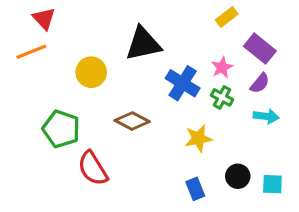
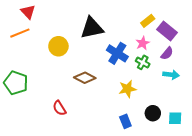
yellow rectangle: (227, 17) -> (148, 21), moved
green pentagon: (61, 129) -> (16, 83), moved
red semicircle: (93, 168) -> (59, 108), size x0.7

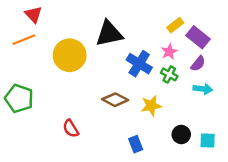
yellow circle: (58, 46) -> (70, 55), size x1.4
brown diamond: (85, 78) -> (115, 100), moved
blue rectangle: (125, 121) -> (136, 144), moved

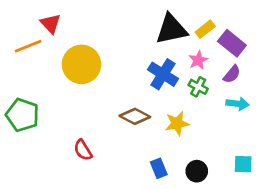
red triangle: (34, 14) -> (51, 24), moved
black triangle: (109, 34) -> (171, 29), moved
black circle: (181, 135) -> (197, 171), moved

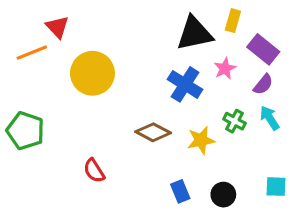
yellow rectangle: (205, 29) -> (233, 21), moved, turned -36
green cross: (198, 87) -> (234, 121), moved
cyan arrow: (238, 104) -> (270, 118), turned -130

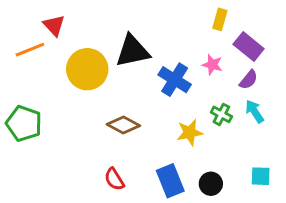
black triangle: (195, 33) -> (132, 51), moved
pink star: (225, 68) -> (212, 65), turned -30
brown diamond: (153, 132) -> (123, 125), moved
red semicircle: (94, 171) -> (114, 179), moved
blue rectangle: (180, 191) -> (170, 181), size x1.5

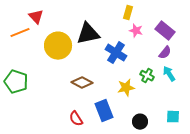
yellow rectangle: (220, 19) -> (128, 13), moved
pink star: (212, 65) -> (136, 31), moved
blue rectangle: (170, 181) -> (104, 111), moved

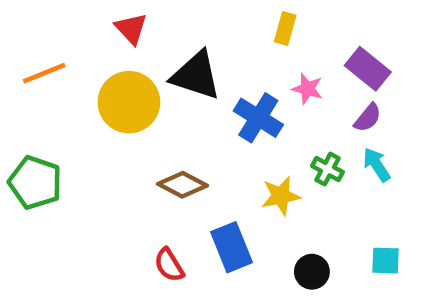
red triangle: (36, 17) -> (131, 29), moved
pink star: (136, 31) -> (307, 89), moved
black triangle: (88, 34) -> (196, 75), turned 30

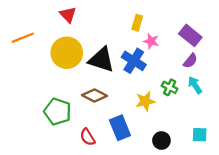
yellow rectangle: (285, 29) -> (137, 23), moved
black triangle: (196, 75) -> (101, 60), moved
pink star: (307, 89) -> (151, 41), moved
green pentagon: (35, 182) -> (58, 112), moved

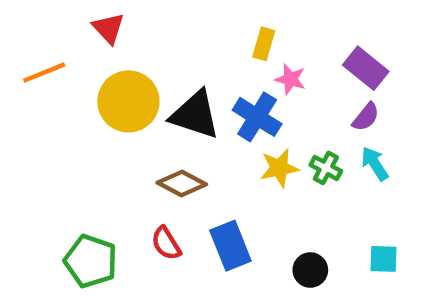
red triangle: (68, 15) -> (108, 28), moved
yellow star: (145, 101) -> (279, 168), moved
green pentagon: (58, 112) -> (91, 261), moved
red semicircle: (88, 137) -> (166, 243), moved

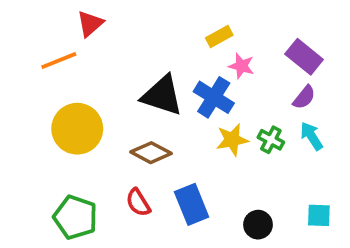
red triangle: (108, 28) -> (90, 24), turned 32
yellow rectangle: (264, 44) -> (219, 36), turned 45
orange line: (44, 73) -> (59, 60), moved
yellow circle: (128, 101) -> (77, 129), moved

